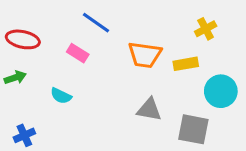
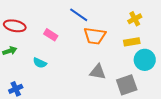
blue line: (96, 23) -> (79, 15), moved
yellow rectangle: (186, 64) -> (132, 42), moved
gray square: (193, 129) -> (127, 85), turned -30

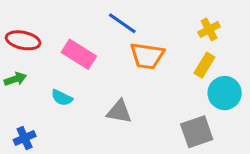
pink rectangle: (51, 35) -> (79, 54), size x1.5
yellow rectangle: (132, 42) -> (204, 65), turned -49
gray triangle: (98, 72) -> (119, 112), moved

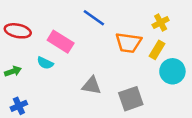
orange trapezoid: (147, 56) -> (128, 43), moved
green arrow: (15, 79) -> (13, 71), moved
cyan semicircle: (62, 98) -> (45, 63), moved
gray square: (197, 132) -> (131, 99), moved

